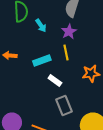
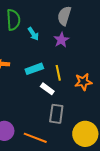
yellow line: (66, 52) -> (58, 73), moved
gray rectangle: (64, 106) -> (56, 114), turned 30

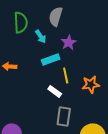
gray semicircle: (64, 16) -> (56, 16), moved
cyan rectangle: (34, 69) -> (51, 59), moved

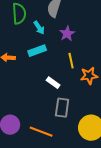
cyan rectangle: (51, 59) -> (37, 51), moved
yellow line: (66, 75) -> (71, 61), moved

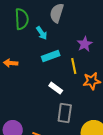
purple star: (67, 34) -> (85, 44), moved
cyan rectangle: (37, 51) -> (51, 56), moved

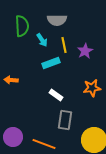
gray semicircle: (57, 13) -> (57, 20), turned -108
orange arrow: (11, 63) -> (11, 80), moved
yellow line: (74, 66) -> (64, 45), moved

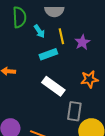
white rectangle: (56, 95) -> (53, 86), size x1.6
gray rectangle: (65, 120) -> (74, 111), moved

